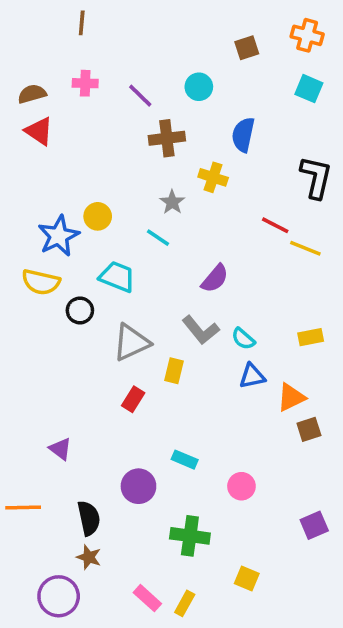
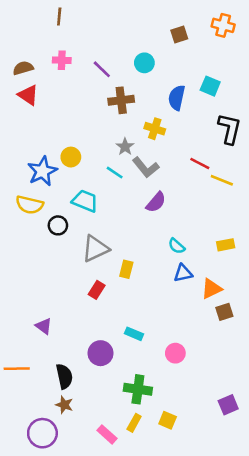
cyan square: (309, 89) -> (210, 86), moved
gray L-shape: (201, 330) -> (146, 167), moved
purple square: (314, 525) -> (228, 405), moved
yellow square: (247, 579) -> (168, 420), moved
yellow rectangle: (185, 603) -> (134, 423), moved

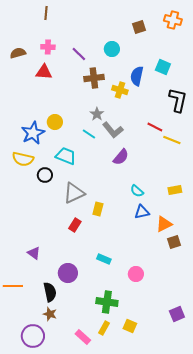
red triangle: (28, 95) -> (44, 72), moved, turned -30
yellow cross: (155, 129) -> (120, 90), moved
purple circle: (101, 353) -> (68, 273), moved

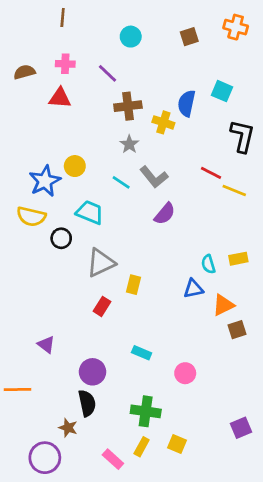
cyan circle: (112, 49) -> (131, 37), moved
gray star: (97, 114) -> (129, 144), moved
cyan semicircle: (137, 191) -> (208, 264), moved, turned 32
black semicircle: (50, 292) -> (87, 403), moved

